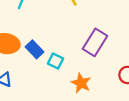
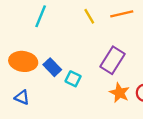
orange star: (81, 83) -> (119, 93), moved

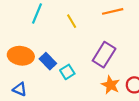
yellow line: (89, 16) -> (72, 21), moved
cyan square: (73, 79) -> (67, 72), turned 32

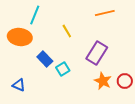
yellow line: (72, 21) -> (67, 31), moved
orange ellipse: (21, 56) -> (20, 37), moved

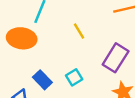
blue rectangle: (45, 59) -> (42, 80), moved

